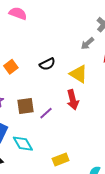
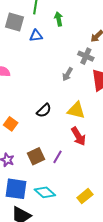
gray arrow: (87, 43) -> (67, 74), moved

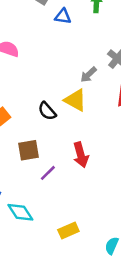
black semicircle: (44, 110) -> (47, 111), turned 77
yellow triangle: (76, 110) -> (75, 100), moved
brown square: (36, 156) -> (29, 150), moved

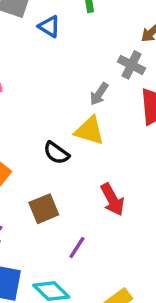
blue triangle: (63, 16) -> (49, 26), turned 36
purple line: (48, 173) -> (77, 247), moved

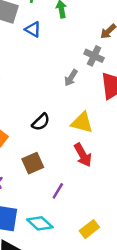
yellow triangle: (90, 131) -> (82, 123), moved
black semicircle: (56, 153) -> (41, 122), turned -78

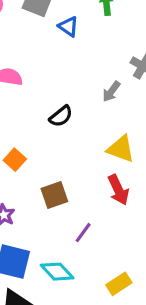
black semicircle: (41, 122) -> (61, 116), moved

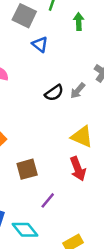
blue triangle: (68, 26) -> (40, 44), moved
black semicircle: (61, 116) -> (54, 93), moved

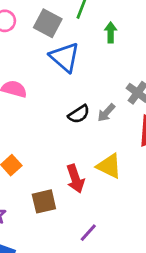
blue triangle: (40, 44) -> (65, 57), size x1.6
red arrow: (78, 169) -> (75, 179), moved
purple line: (48, 200) -> (88, 233), moved

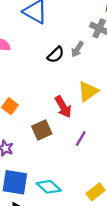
yellow triangle: (109, 166) -> (88, 91), turned -50
purple line: (88, 233) -> (81, 139), moved

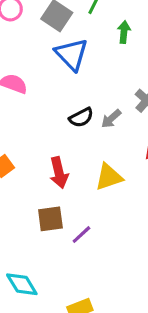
red arrow: (63, 107) -> (59, 173), moved
brown square: (42, 130) -> (50, 219), moved

